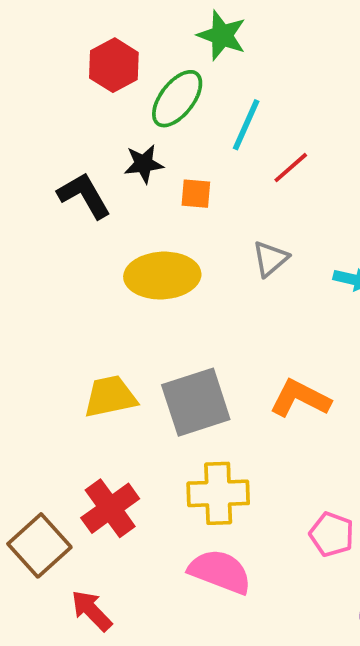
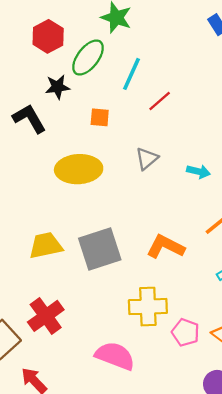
black star: (144, 164) -> (57, 87), moved
yellow cross: (218, 493) -> (148, 307), moved

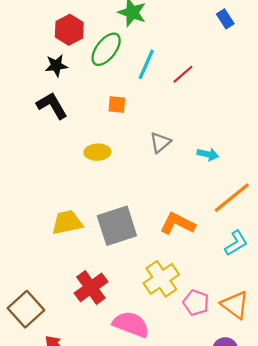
black star: (57, 87) -> (56, 65), moved
red line: (160, 101) -> (183, 74), moved
yellow ellipse: (79, 169) -> (97, 152), size x0.6
yellow cross: (148, 307) -> (161, 279), turned -32
red cross: (46, 316) -> (91, 287), moved

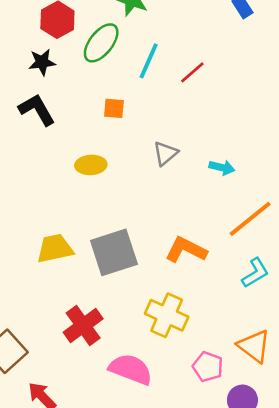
yellow cross: (161, 279) -> (167, 315), turned -32
pink pentagon: (196, 303) -> (208, 367), moved

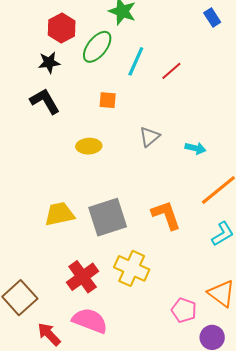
orange L-shape: (186, 250) -> (166, 215), turned 44
yellow cross: (167, 315) -> (132, 268), moved
pink semicircle: (131, 369) -> (90, 321), moved

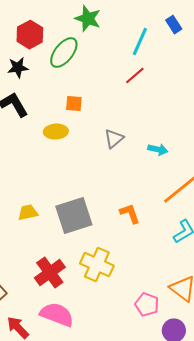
cyan line: (136, 61) -> (140, 42), moved
yellow ellipse: (89, 146) -> (56, 132), moved
yellow trapezoid: (60, 214) -> (28, 213), size x0.7
orange L-shape: (166, 215) -> (130, 214), size x0.7

